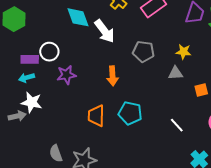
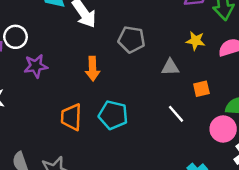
yellow star: (184, 52) -> (196, 41), moved
white line: (177, 125) -> (176, 114), moved

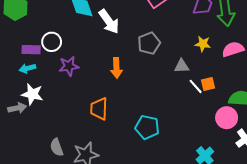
gray pentagon: (131, 40) -> (149, 43), turned -30
white line: (176, 114) -> (196, 86), moved
cyan pentagon: (113, 115) -> (147, 127), moved

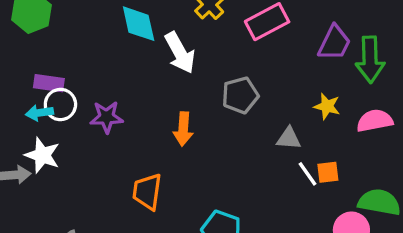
white circle: (52, 42) -> (60, 105), moved

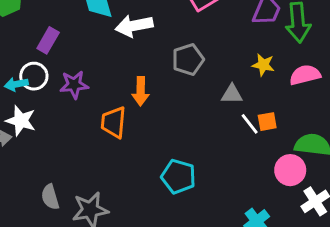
white arrow: (180, 53) -> (134, 26), turned 111
purple rectangle: (49, 83) -> (48, 40), moved, turned -65
orange trapezoid: (147, 192) -> (114, 122), moved

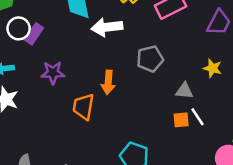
white circle: (34, 76) -> (19, 28), moved
orange square: (267, 122) -> (181, 120), moved

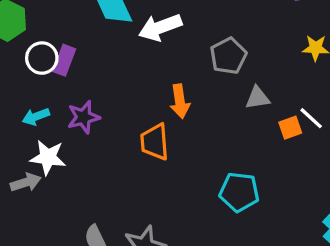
purple star: (53, 73) -> (83, 117), moved
gray triangle: (184, 91) -> (258, 98), moved

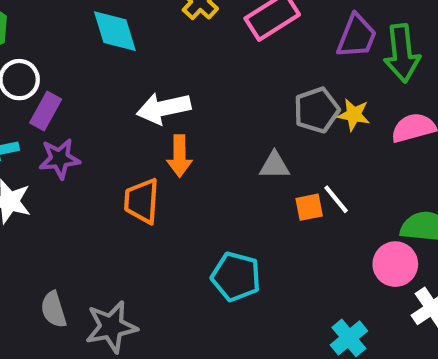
white arrow: (160, 27) -> (164, 108), moved
gray pentagon: (228, 56) -> (317, 110), moved
purple rectangle: (64, 60) -> (46, 111), moved

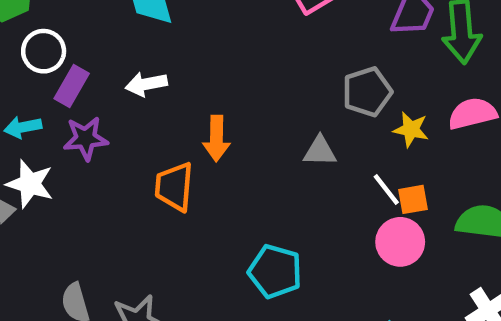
white arrow: (164, 108) -> (146, 84), moved, size x0.7
yellow star: (354, 115) -> (411, 129), moved
orange square: (309, 207) -> (413, 199), moved
pink circle: (395, 264) -> (400, 242), moved

